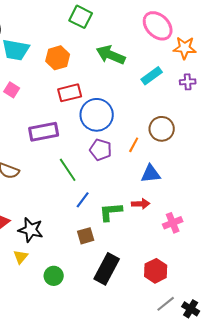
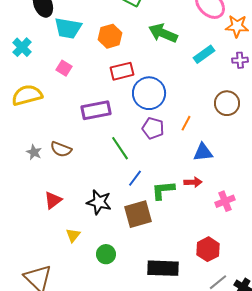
brown circle: (162, 129) -> (227, 103), moved
black star: (31, 230) -> (99, 202), moved
brown square: (86, 236) -> (138, 214), size x1.6
black rectangle: (107, 269) -> (163, 268), moved, turned 64

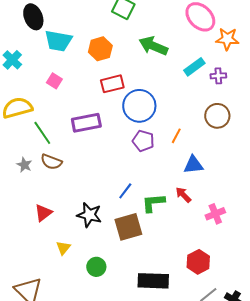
purple cross: (240, 60) -> (218, 76), moved
green line: (120, 148) -> (42, 133), moved
red arrow: (193, 182) -> (183, 195), turned -132

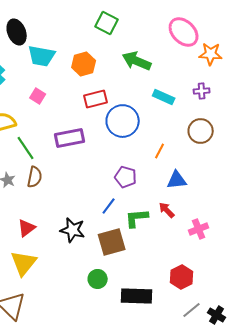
cyan rectangle: (194, 67) -> (164, 97), moved, turned 60
purple pentagon: (143, 141) -> (126, 177), moved
brown semicircle: (51, 162) -> (35, 177), turned -100
yellow triangle: (63, 248) -> (24, 263), moved, size x1.8
green circle: (96, 267) -> (98, 279), moved

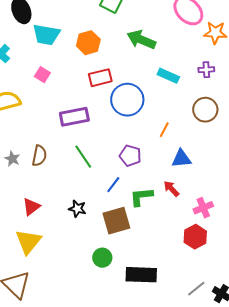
green line: (26, 148) -> (83, 157), moved
black star: (73, 230) -> (77, 209), size x0.7
red hexagon: (182, 277) -> (195, 237), moved

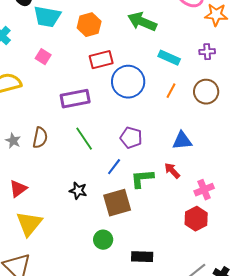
orange line: (164, 130) -> (171, 91), moved
red triangle: (31, 207) -> (18, 189), moved
black rectangle: (141, 275) -> (142, 257), size x0.7

